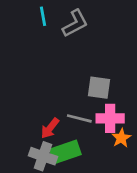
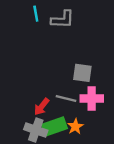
gray L-shape: (75, 23) -> (63, 19), turned 30
orange star: (121, 138) -> (75, 126), moved

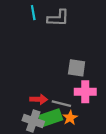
gray line: (66, 99) -> (61, 104), moved
red arrow: (42, 107) -> (39, 99), turned -126

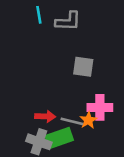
gray square: (77, 68) -> (83, 67), moved
orange star: (70, 118) -> (88, 120), moved

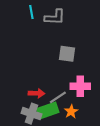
orange star: (88, 120) -> (71, 112), moved
gray line: (72, 121) -> (58, 97), turned -48

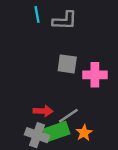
gray square: (67, 54) -> (67, 64), moved
pink cross: (80, 86) -> (95, 75), moved

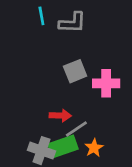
gray square: (67, 64) -> (75, 71), turned -30
red arrow: (43, 111) -> (60, 116), moved

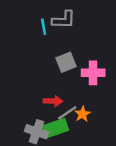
cyan line: (41, 16) -> (44, 27), moved
orange star: (94, 148) -> (82, 114), moved

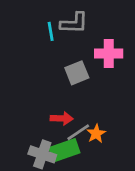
pink cross: (93, 73) -> (109, 53), moved

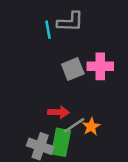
pink cross: (109, 53) -> (100, 66), moved
green rectangle: (64, 150) -> (61, 142), turned -60

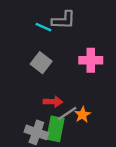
cyan line: (48, 30) -> (44, 27), turned -56
gray square: (73, 69) -> (41, 63), moved, turned -30

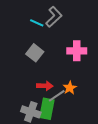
gray L-shape: (64, 20) -> (54, 17), turned -45
orange star: (83, 115) -> (70, 88), moved

